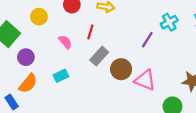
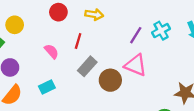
yellow circle: (39, 17) -> (15, 25), moved
purple line: (147, 40) -> (136, 35), moved
pink triangle: (145, 80) -> (136, 65), moved

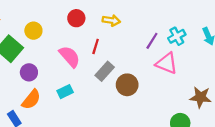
pink semicircle: (52, 51) -> (70, 57), size x1.5
pink triangle: (136, 65) -> (167, 63), moved

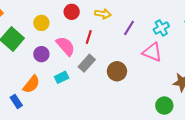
yellow circle: (33, 31) -> (41, 23), moved
purple line: (152, 41) -> (129, 28), moved
gray rectangle: (105, 71) -> (87, 63), moved
purple circle: (29, 72) -> (41, 54), moved

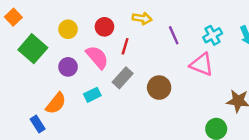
red circle: (72, 12) -> (104, 27), moved
purple line: (129, 28) -> (174, 35), turned -56

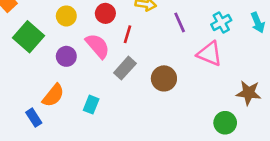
cyan rectangle: (92, 95) -> (91, 105), moved, turned -42

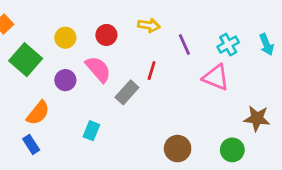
red line: (128, 34) -> (152, 71), moved
brown circle: (164, 78) -> (178, 149), moved
orange semicircle: (53, 95) -> (38, 113), moved

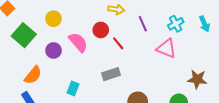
red circle: (106, 35) -> (101, 30), moved
red line: (152, 71) -> (118, 43), turned -56
gray rectangle: (127, 92) -> (111, 74), moved, turned 30

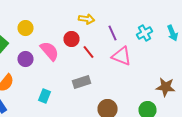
pink triangle: (166, 48) -> (122, 56), moved

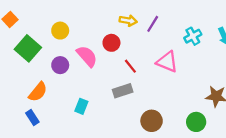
purple line: (112, 33) -> (153, 24), moved, turned 56
red line: (88, 52) -> (130, 66), moved

